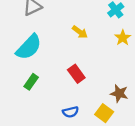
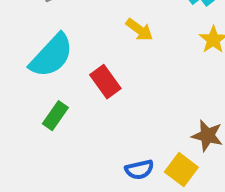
red rectangle: (76, 74) -> (105, 82), moved
blue semicircle: (71, 112) -> (139, 170), moved

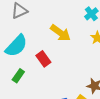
yellow arrow: (139, 30) -> (60, 33), size x1.5

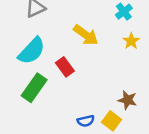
green rectangle: (18, 76) -> (34, 88), size x1.6

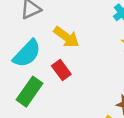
yellow arrow: (86, 35) -> (66, 37), moved

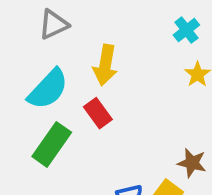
yellow arrow: (66, 37) -> (105, 65), turned 64

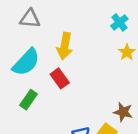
gray triangle: (54, 24) -> (30, 19), turned 30
green rectangle: (52, 144) -> (29, 100), size x0.7

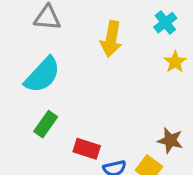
yellow arrow: (65, 46) -> (111, 39), moved
red rectangle: (60, 78) -> (87, 149), moved, turned -36

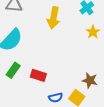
red rectangle: (87, 149) -> (38, 75), moved

